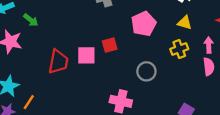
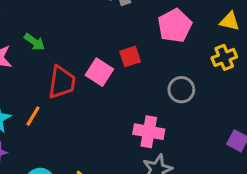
green arrow: (31, 20) -> (34, 42), moved
pink square: (86, 55) -> (99, 72), turned 36
orange line: (29, 102) -> (33, 116), moved

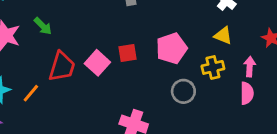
pink pentagon: (175, 26) -> (172, 48), moved
gray circle: (181, 90) -> (183, 91), moved

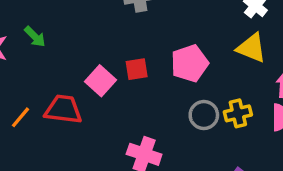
yellow triangle: (223, 36) -> (251, 48), size x1.4
red trapezoid: (62, 67) -> (63, 109), moved, turned -100
yellow cross: (213, 67) -> (238, 113), moved

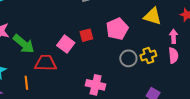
green arrow: (35, 37) -> (24, 44), moved, size x1.6
orange line: (20, 117) -> (26, 83), moved, turned -40

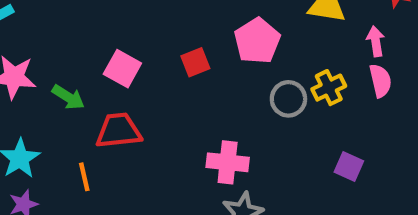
green arrow: (24, 44) -> (68, 97), size x0.7
pink square: (66, 44) -> (122, 69), moved

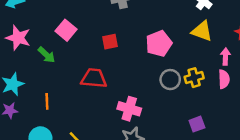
red square: (195, 62) -> (110, 42), moved
pink square: (122, 69) -> (66, 30), moved
red trapezoid: (118, 131) -> (94, 78), moved
purple square: (349, 167) -> (197, 124), turned 35

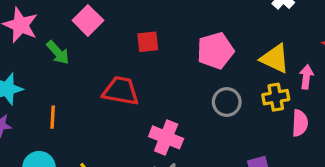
yellow triangle: (202, 31) -> (275, 59), moved
yellow cross: (194, 78) -> (276, 97), moved
pink semicircle: (224, 79) -> (300, 123), moved

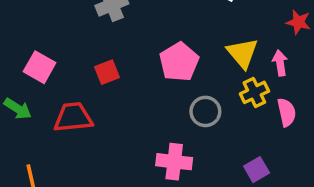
yellow triangle: (275, 59) -> (242, 53), turned 40
red trapezoid: (121, 91) -> (73, 117), moved
pink cross: (166, 137) -> (174, 162), moved

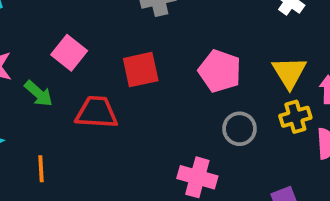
pink pentagon: (179, 62) -> (220, 71), turned -30
red square: (107, 72) -> (141, 70), size x1.4

